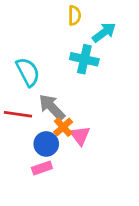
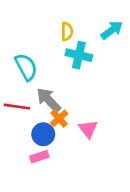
yellow semicircle: (74, 15) -> (67, 31), moved
cyan arrow: (104, 32) -> (112, 30), moved
pink triangle: (80, 135) -> (88, 129), moved

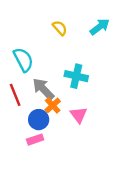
yellow semicircle: (67, 31) -> (60, 28), turned -42
cyan cross: (79, 55) -> (76, 76), moved
red line: (17, 107) -> (15, 95), turned 60

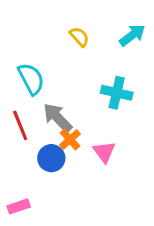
cyan cross: (76, 76) -> (117, 93), moved
pink rectangle: (35, 140) -> (19, 206), moved

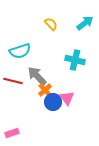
cyan semicircle: (31, 79) -> (20, 51), turned 100
red line: (20, 125) -> (13, 81), turned -54
blue circle: (51, 158) -> (53, 102), moved

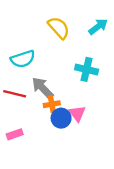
yellow semicircle: (51, 24) -> (59, 28), size x1.5
orange cross: (45, 90) -> (52, 104), turned 32
pink rectangle: (12, 133) -> (15, 134), moved

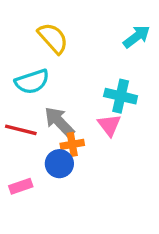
yellow semicircle: (59, 28) -> (53, 38), moved
pink triangle: (77, 113) -> (109, 125), moved
blue circle: (61, 118) -> (59, 164), moved

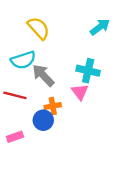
gray arrow: (59, 122) -> (43, 75), moved

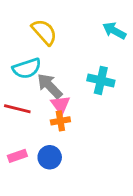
cyan arrow: (100, 27) -> (114, 31), turned -114
pink triangle: (80, 92) -> (60, 105), moved
blue circle: (43, 120) -> (50, 157), moved

